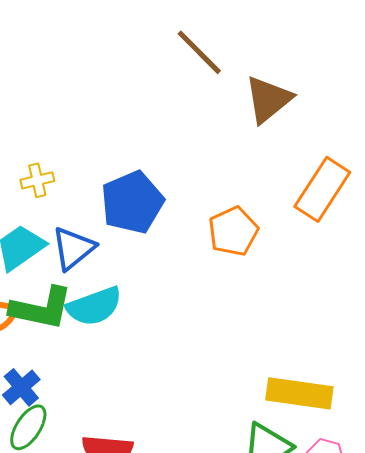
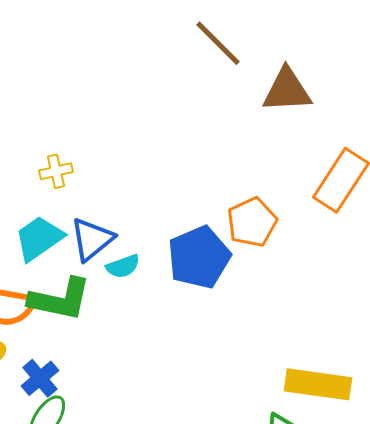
brown triangle: (268, 99) -> (287, 90), turned 36
blue pentagon: (132, 202) -> (199, 257), moved
cyan semicircle: (94, 306) -> (123, 266), moved, size x0.6

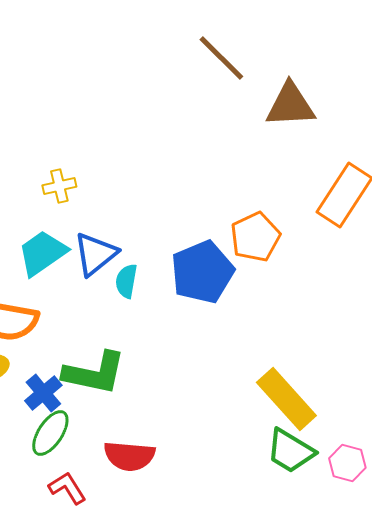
cyan semicircle: (123, 266) -> (126, 281), turned 120
green L-shape: (60, 299) -> (94, 373), moved
yellow rectangle: (318, 384) -> (286, 399), moved, turned 40

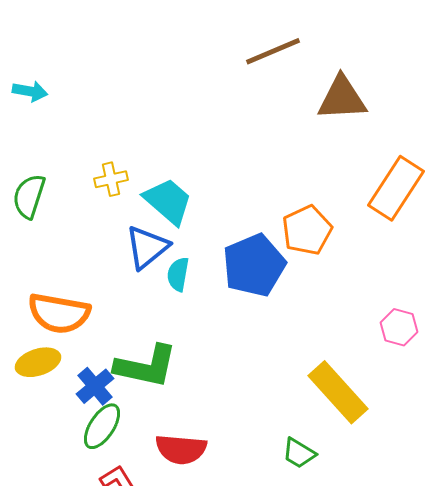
brown line: (221, 58) -> (273, 51), turned -68
cyan trapezoid: (42, 253) -> (168, 201), moved, turned 76
green trapezoid: (290, 451) -> (299, 453), moved, size x0.7
pink hexagon: (347, 463) -> (399, 327), moved

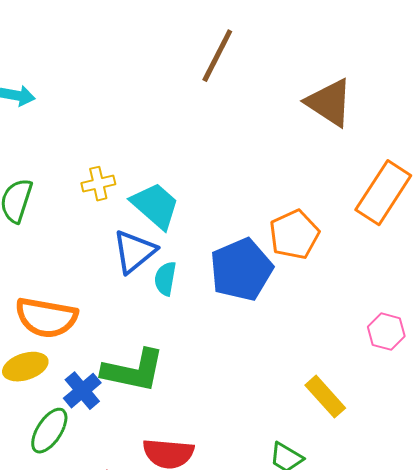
brown line: (273, 51) -> (217, 56), moved, turned -40
brown triangle: (342, 98) -> (329, 103), turned 36
yellow rectangle: (338, 392) -> (325, 397), size x0.7
green ellipse: (102, 426) -> (49, 431), moved

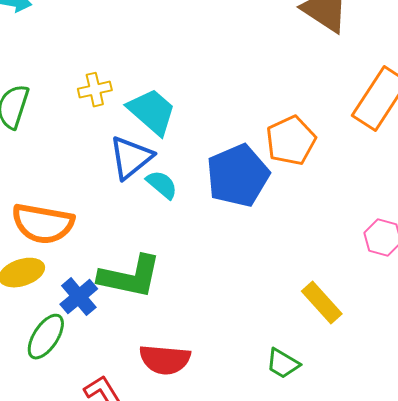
cyan semicircle: (165, 279) -> (162, 185), turned 120

